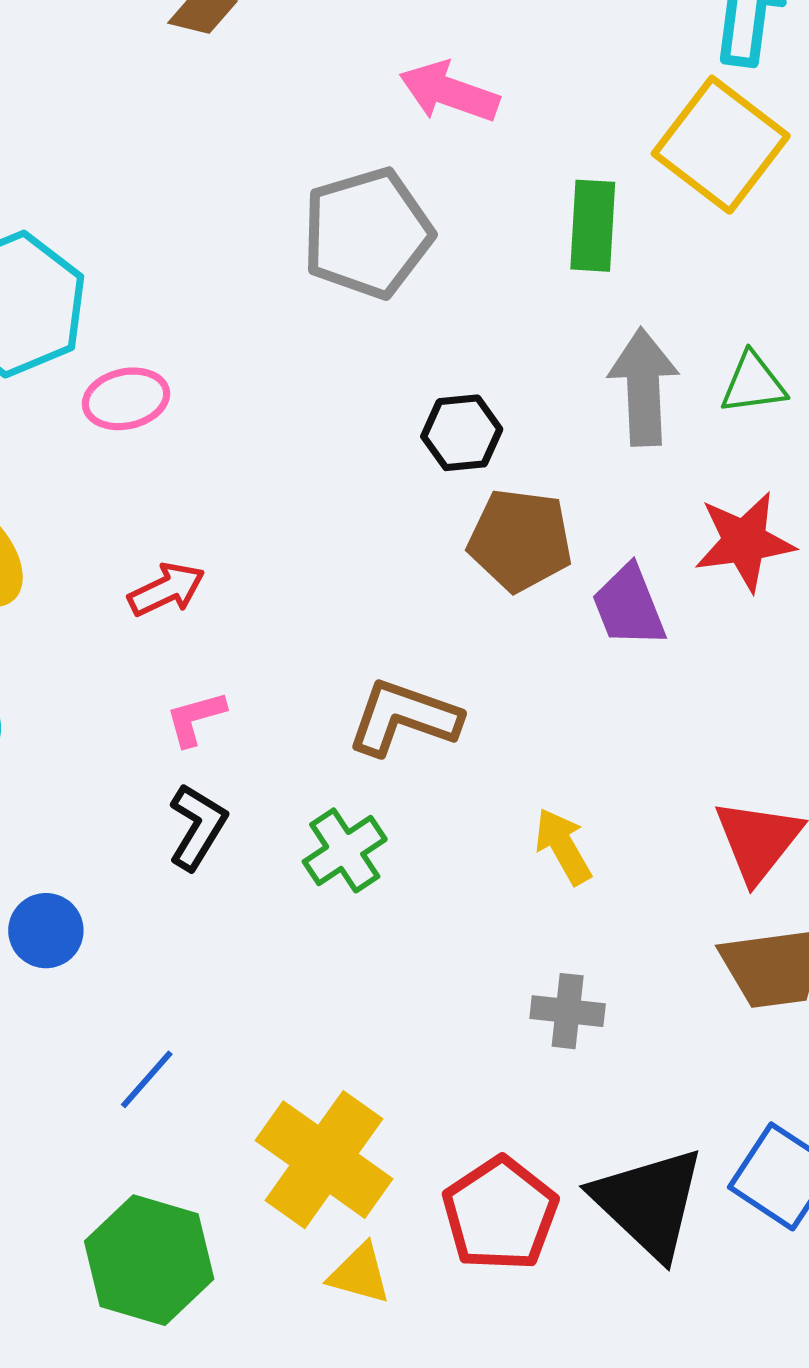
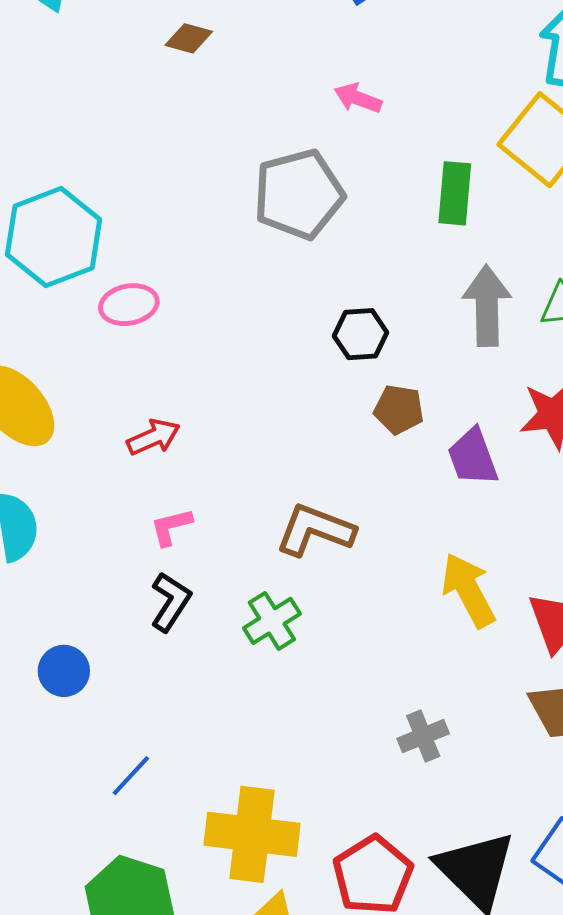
pink arrow: (449, 92) -> (358, 98), size x0.7
brown pentagon: (520, 540) -> (399, 409), size x0.7
yellow arrow: (563, 846) -> (468, 590), moved, size x1.4
gray cross: (568, 1011) -> (423, 736), turned -30
yellow cross: (324, 1160) -> (252, 834), turned -30

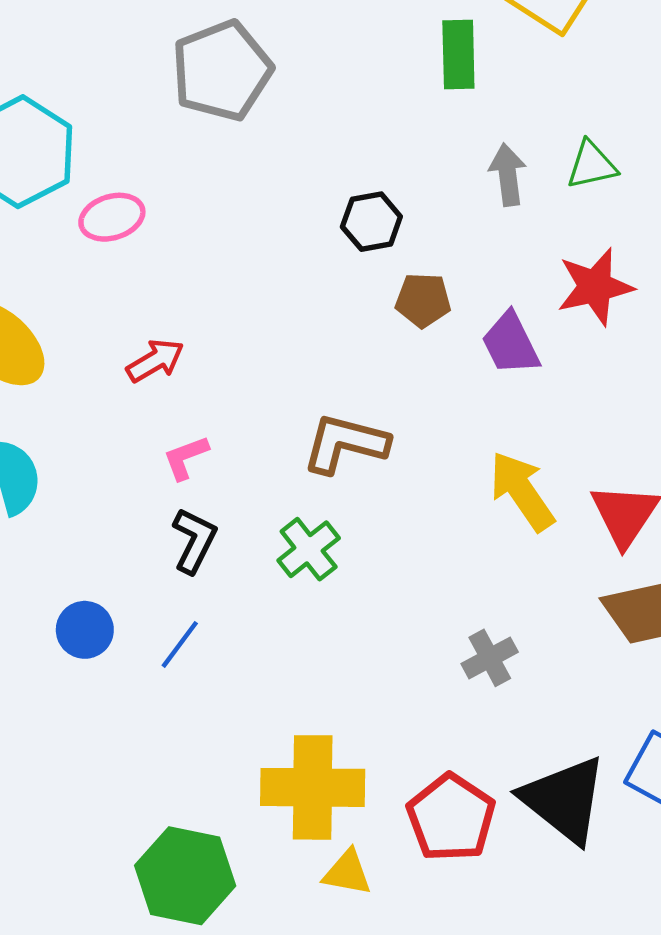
gray pentagon: (299, 194) -> (222, 71), moved
gray arrow: (487, 306) -> (508, 175), size x0.7
blue line: (131, 776) -> (180, 644), moved

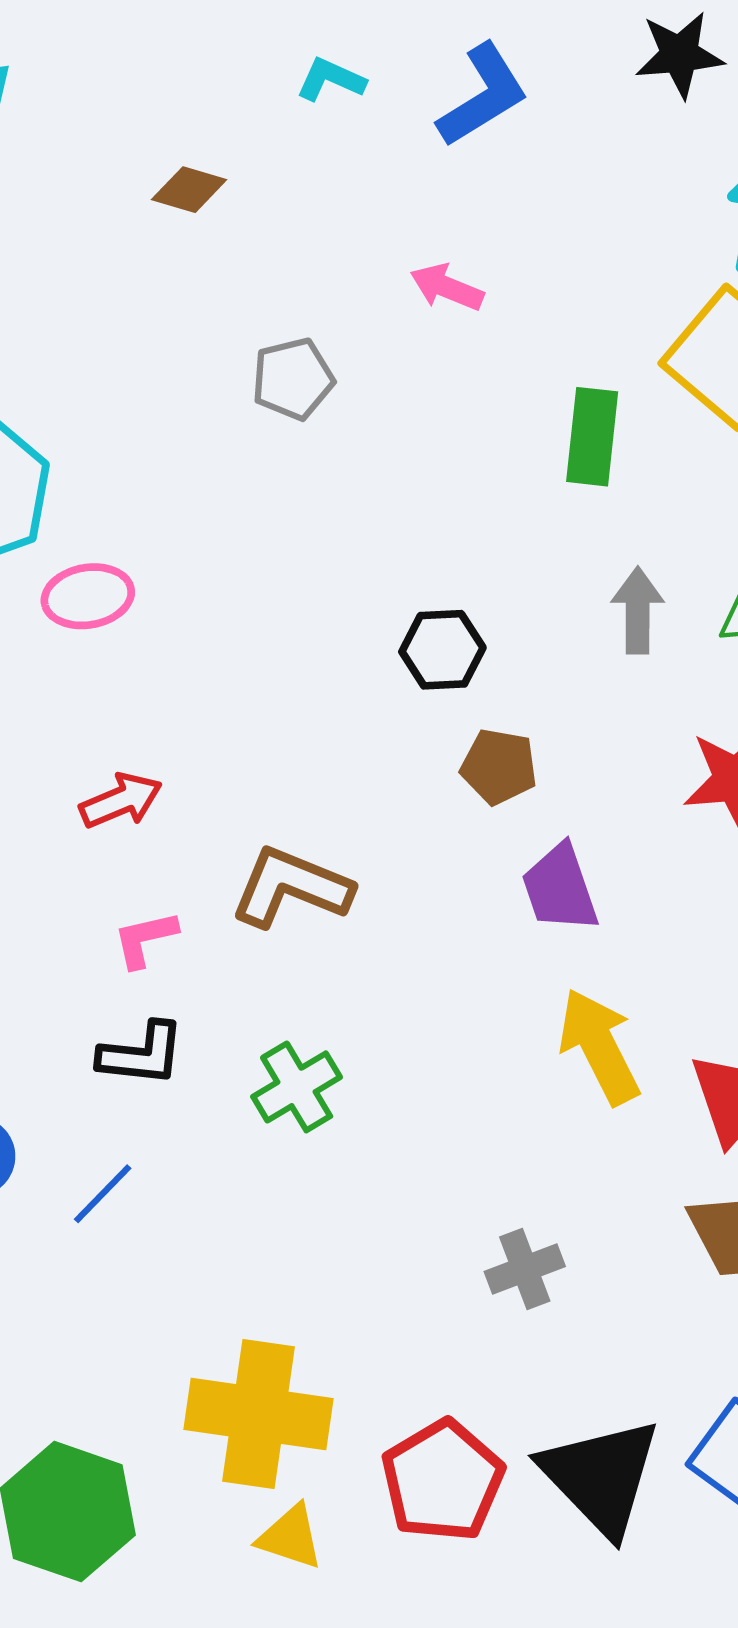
gray pentagon: (222, 71) -> (293, 379), moved, size x0.6
purple trapezoid: (511, 344) -> (560, 888), moved
brown L-shape: (345, 444) -> (291, 887), moved
black L-shape: (194, 541) -> (142, 1054), turned 62

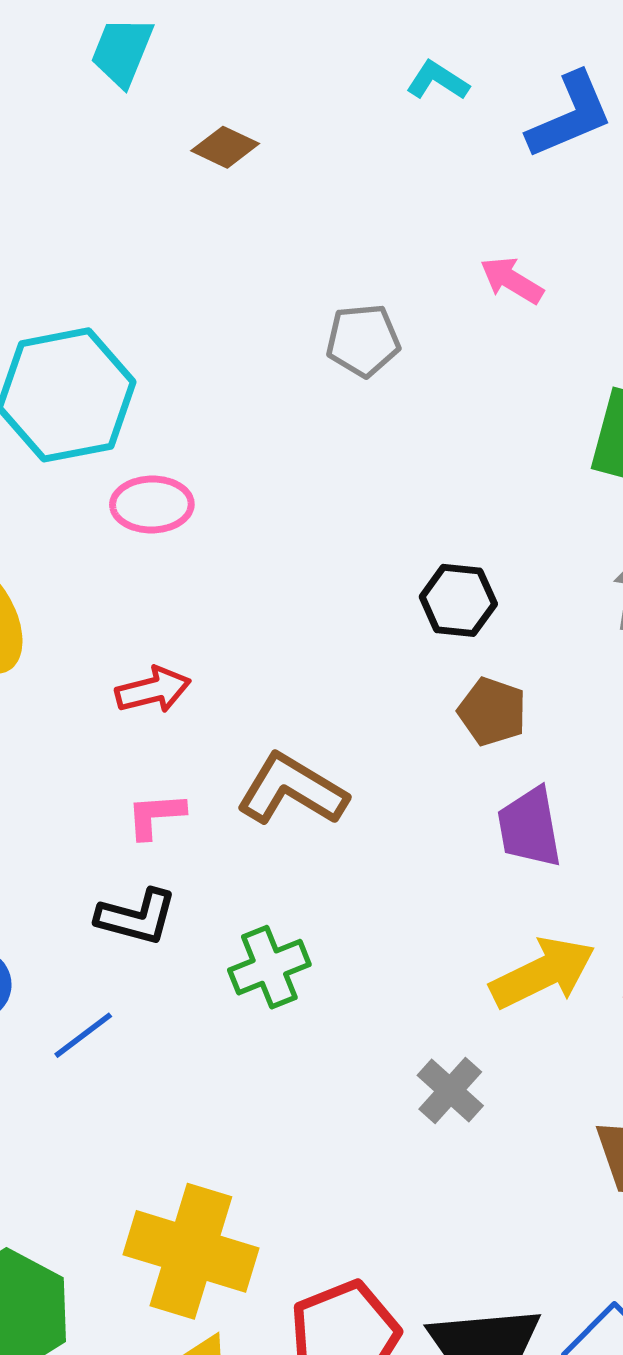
brown diamond: (189, 190) -> (225, 147), moved
yellow arrow: (599, 1047) -> (543, 973), turned 82
gray cross: (525, 1269) -> (450, 1091), moved, turned -36

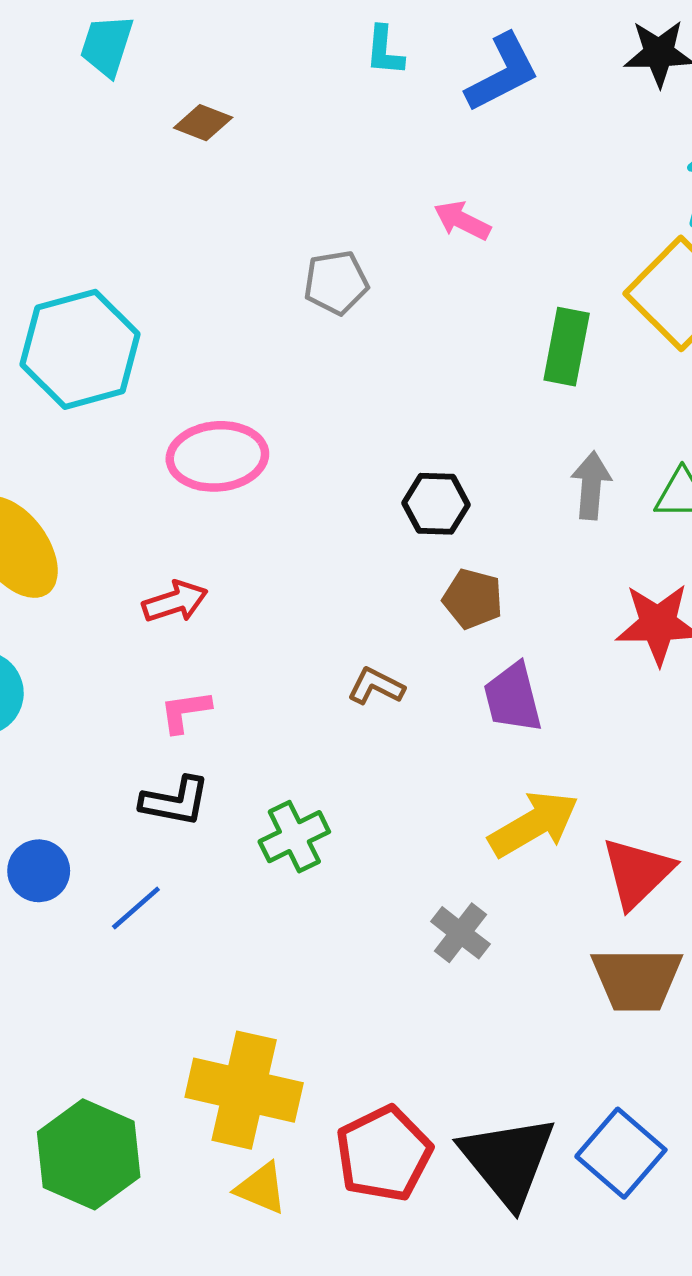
cyan L-shape: (438, 81) -> (385, 51), turned -114
pink ellipse: (152, 505) -> (217, 456), moved, size x1.4
brown L-shape: (292, 790) -> (376, 686), moved, size x0.6

